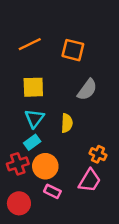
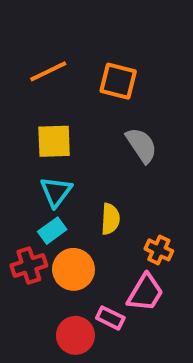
gray semicircle: (87, 90) -> (141, 145), turned -70
yellow semicircle: (67, 123) -> (110, 219), moved
pink rectangle: (52, 191) -> (110, 318), moved
red circle: (19, 203) -> (75, 335), moved

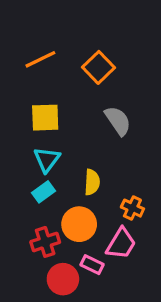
orange square: (118, 81) -> (99, 67), turned 32
red cross: (29, 265) -> (45, 242), moved
orange circle: (73, 269) -> (79, 224), moved

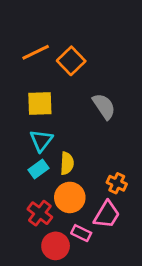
orange square: (99, 67) -> (71, 61), moved
yellow semicircle: (92, 182) -> (67, 163), moved
red cross: (45, 242) -> (40, 213), turned -35

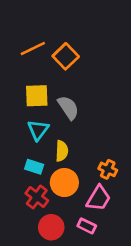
gray semicircle: (104, 106) -> (68, 108), moved
cyan rectangle: (38, 169) -> (34, 167), moved, turned 54
pink rectangle: (81, 233) -> (87, 226), moved

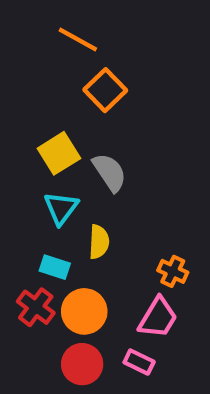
orange line: (33, 48) -> (78, 39), moved, turned 55
yellow square: (37, 96) -> (59, 153), turned -30
orange circle: (64, 183) -> (84, 311), moved
red cross: (37, 197) -> (36, 307), moved

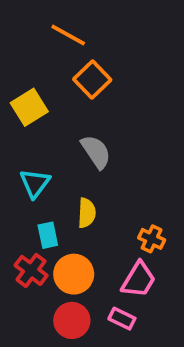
yellow square: (59, 153) -> (29, 107), moved
cyan triangle: (61, 208) -> (35, 183), moved
cyan rectangle: (55, 267) -> (48, 235), turned 60

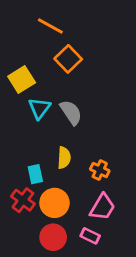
cyan triangle: (35, 183) -> (39, 108), moved
orange cross: (152, 239) -> (100, 170), moved

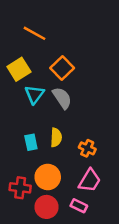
orange line: (50, 26) -> (35, 33), moved
orange square: (68, 59) -> (62, 68), moved
cyan rectangle: (35, 174) -> (31, 142), moved
red cross: (23, 200) -> (20, 188), moved, turned -30

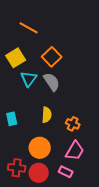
cyan rectangle: (31, 142) -> (12, 119), moved
red cross: (20, 188) -> (17, 168), moved

